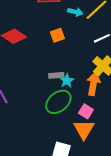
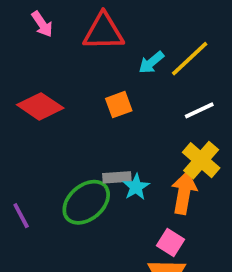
cyan arrow: (75, 12) -> (151, 62), turned 128
green ellipse: (58, 102) -> (86, 202), moved

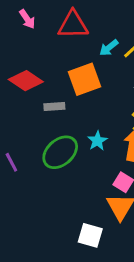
orange square: (119, 105) -> (85, 79), size x1.6
gray rectangle: (117, 177) -> (54, 106), moved

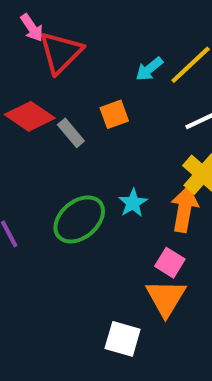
red triangle: (73, 25) -> (61, 52), moved, turned -44
orange square: (85, 79) -> (114, 114), size x0.6
gray rectangle: (54, 106) -> (71, 133), moved, turned 54

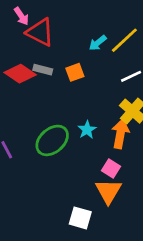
red triangle: (61, 52) -> (40, 32), turned -48
gray rectangle: (71, 133) -> (43, 70), moved, turned -36

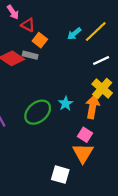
red triangle: (40, 32) -> (28, 25), size x0.6
orange square: (75, 72) -> (40, 40), moved, turned -32

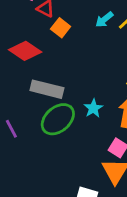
gray rectangle: (30, 55) -> (47, 89), moved, size x1.6

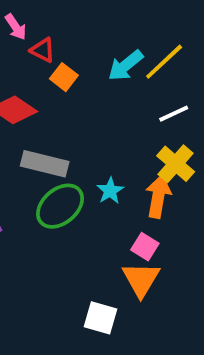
cyan arrow: (104, 19) -> (126, 65), size x1.4

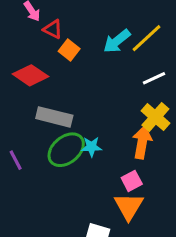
cyan star: (110, 191) -> (91, 147), moved, turned 30
pink square: (145, 247) -> (132, 181), turned 30

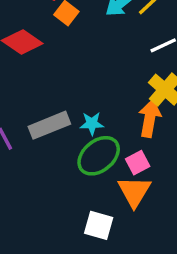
gray rectangle: (54, 117) -> (49, 125), moved, turned -36
green ellipse: (66, 150) -> (99, 156), moved

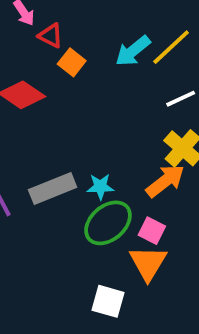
orange arrow: (150, 118) -> (165, 181), turned 42
pink square: (138, 163) -> (152, 231), turned -35

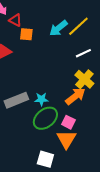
orange square: (72, 62) -> (26, 34), turned -32

